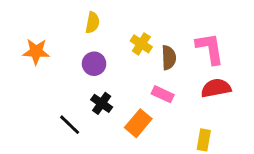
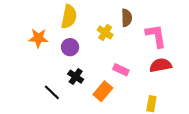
yellow semicircle: (92, 23) -> (69, 17), size x1.5
orange star: (36, 52) -> (38, 38), moved
brown semicircle: (169, 58) -> (127, 18), moved

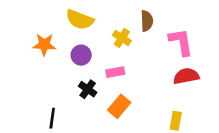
yellow semicircle: (69, 17) -> (80, 20), turned 100
pink rectangle: (121, 70) -> (115, 72), moved, turned -35
black line: (52, 92) -> (52, 118), moved, turned 54

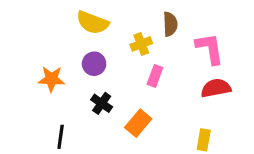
yellow cross: (122, 38) -> (141, 44), turned 36
orange star: (44, 45) -> (51, 79), moved
pink rectangle: (115, 72) -> (155, 76), moved, turned -60

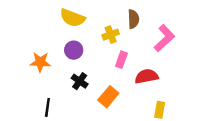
pink L-shape: (210, 49) -> (164, 38), turned 56
red semicircle: (216, 88) -> (146, 76), moved

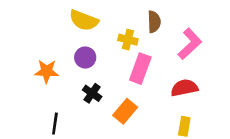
yellow cross: (111, 35) -> (128, 40), turned 35
pink rectangle: (121, 60) -> (140, 69), size x1.5
red semicircle: (146, 76) -> (184, 88), moved

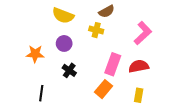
brown semicircle: (154, 22) -> (107, 11), moved, turned 63
pink rectangle: (140, 69) -> (113, 64), moved
orange rectangle: (125, 111) -> (103, 89), moved

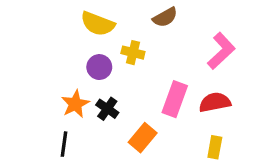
yellow cross: (96, 30) -> (133, 53), moved
orange star: (35, 54) -> (75, 104), moved, turned -30
orange rectangle: (103, 89) -> (143, 138), moved

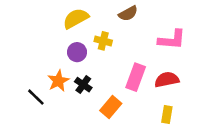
yellow semicircle: (98, 24) -> (76, 18), turned 130
pink L-shape: (221, 51) -> (172, 40), turned 48
black line: (64, 144) -> (36, 97), moved, turned -54

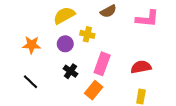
pink L-shape: (172, 40) -> (147, 19), moved
pink rectangle: (136, 77) -> (102, 64), moved
orange star: (58, 81) -> (32, 45), moved, turned 30

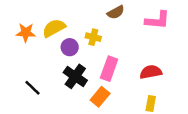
yellow semicircle: (64, 15) -> (54, 28), moved
orange star: (32, 45) -> (26, 33), moved
black cross: (70, 71) -> (75, 76), size x1.5

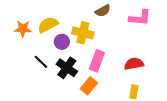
yellow cross: (93, 37) -> (83, 33), size x1.5
black line: (32, 88) -> (41, 62), moved

